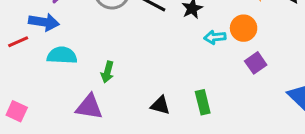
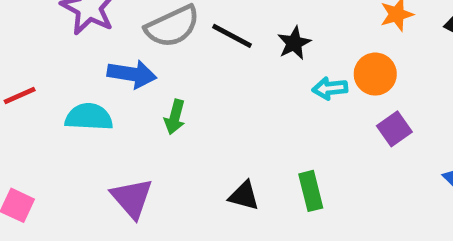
blue arrow: (44, 22) -> (132, 74), moved
green arrow: (107, 72) -> (175, 117), moved
purple triangle: (89, 107) -> (132, 198), turned 40

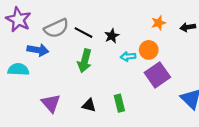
green arrow: (175, 117) -> (85, 61), moved, size x1.5
purple square: (394, 129) -> (157, 75), size x1.6
purple triangle: (132, 198) -> (51, 103), moved

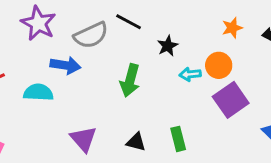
black line: (84, 33) -> (129, 22), moved

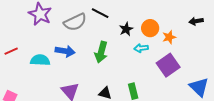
orange star: (232, 28) -> (169, 37), moved
blue arrow: (65, 65) -> (65, 51), moved
orange circle: (219, 65) -> (150, 28), moved

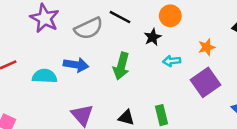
orange circle: (150, 28) -> (170, 16), moved

